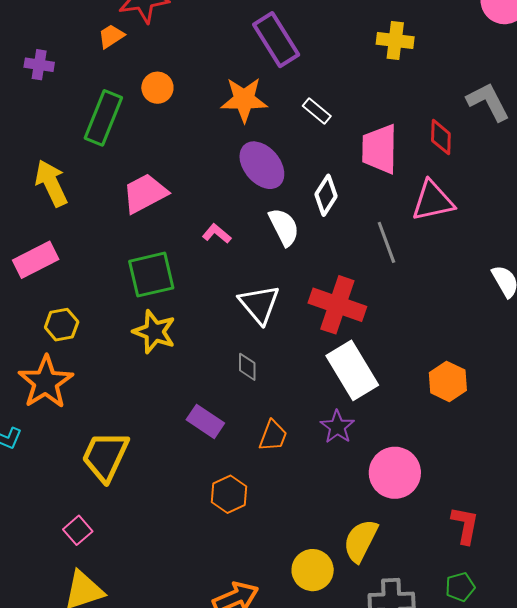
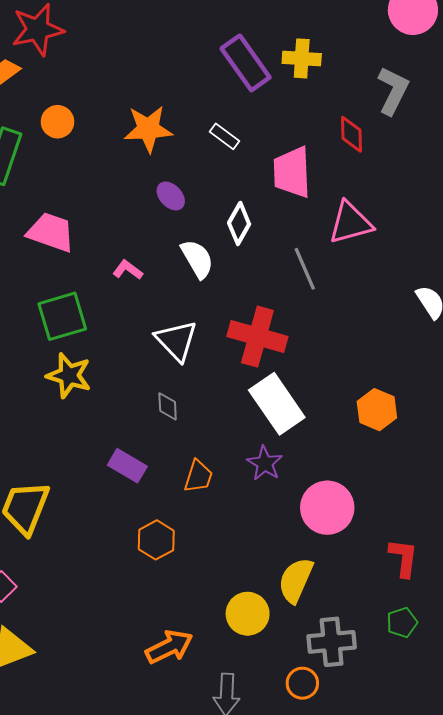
purple rectangle: (276, 40) -> (246, 63), moved
gray L-shape: (488, 102) -> (393, 91), moved, turned 57
red diamond: (441, 137) -> (351, 134), moved
purple ellipse: (262, 165) -> (171, 196), size x0.6
pink trapezoid: (145, 193) -> (51, 232), turned 51

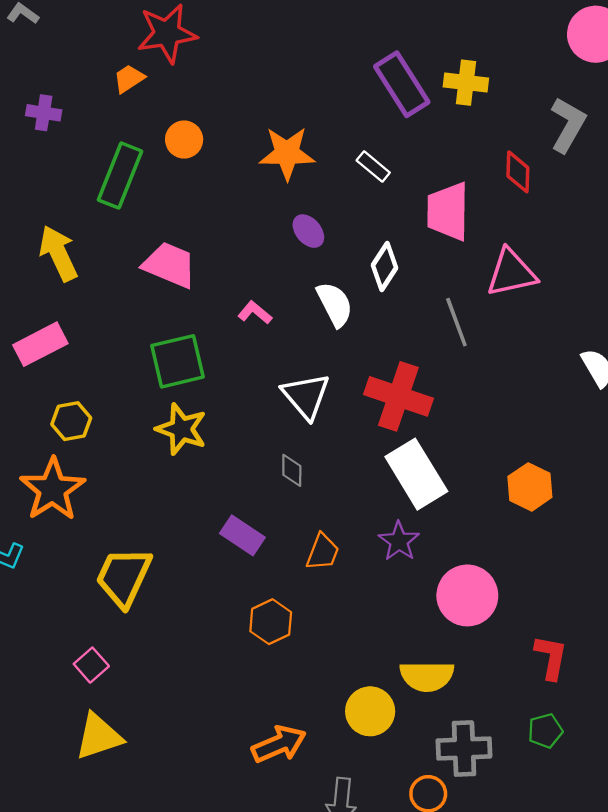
yellow semicircle: (296, 580) -> (427, 676), turned -117

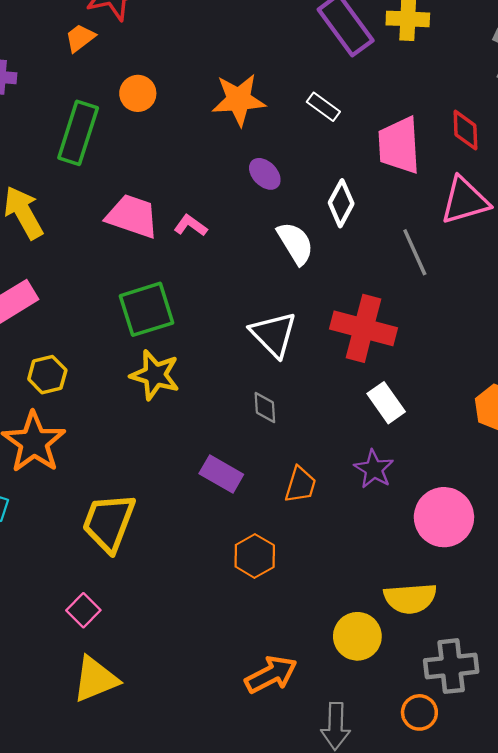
red diamond: (518, 172) -> (465, 130), moved
pink L-shape: (255, 313) -> (191, 225), moved
white rectangle: (416, 474) -> (386, 403), size x0.6

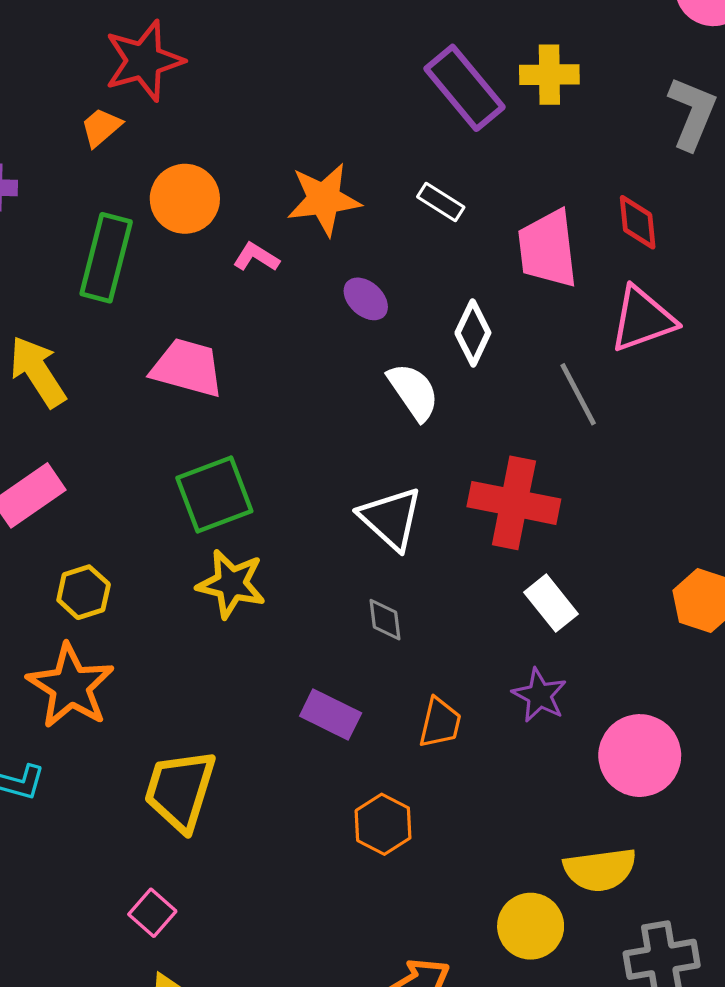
orange circle: (138, 93) -> (185, 199), size x1.4
pink L-shape: (191, 225) -> (256, 257), moved

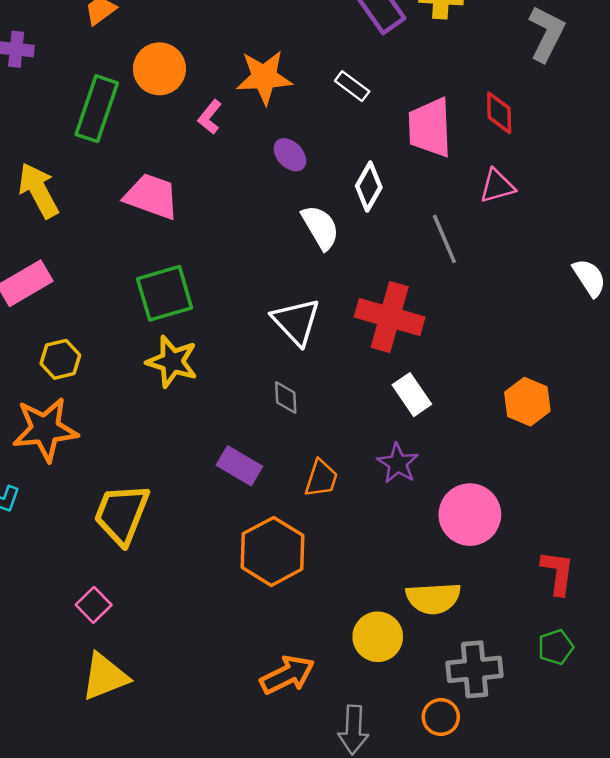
pink L-shape: (256, 257) -> (210, 117), turned -88
pink triangle: (643, 319) -> (497, 186), size x0.7
orange star: (71, 686) -> (45, 429), turned 30
orange hexagon: (383, 824) -> (273, 551), size x1.5

